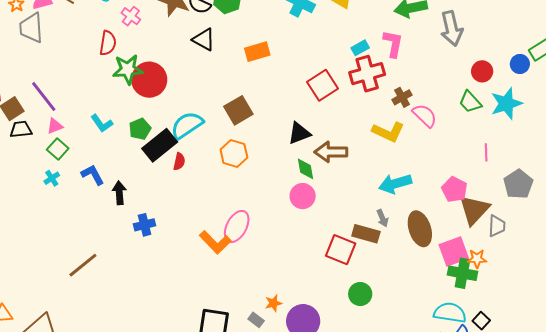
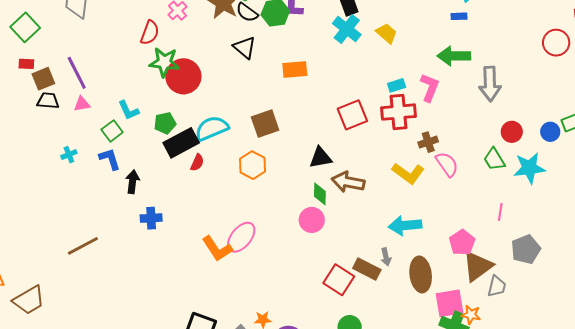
green square: (58, 149) -> (112, 131), moved

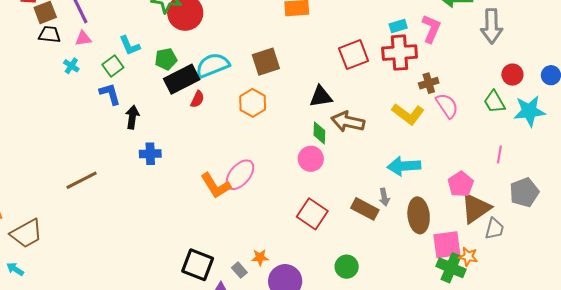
cyan cross: (69, 155) -> (71, 66), moved, turned -35
red square: (339, 280) -> (312, 214), moved

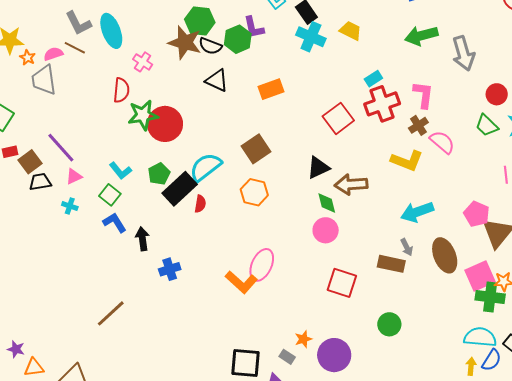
pink L-shape: (431, 29) -> (423, 95), moved

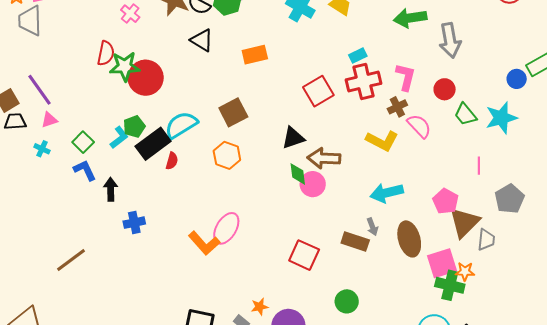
red semicircle: (121, 90) -> (106, 53), moved
red circle: (497, 94) -> (445, 89), moved
cyan L-shape: (120, 171) -> (119, 137), moved, turned -95
pink circle: (326, 230) -> (313, 184), moved

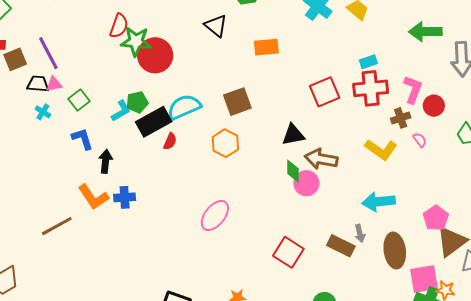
red circle: (445, 89) -> (434, 106), moved
black trapezoid: (15, 122) -> (38, 84), moved
pink semicircle: (419, 126) -> (420, 140), size x0.6
green square: (83, 142) -> (79, 100), moved
orange L-shape: (204, 243) -> (93, 197), moved

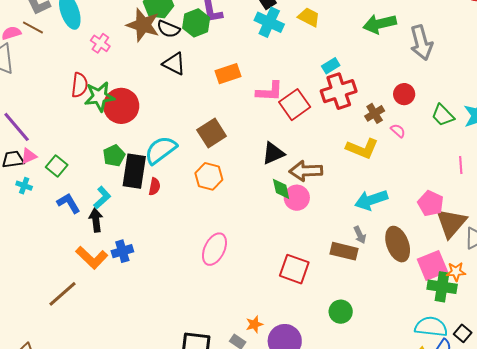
pink L-shape: (413, 89) -> (270, 91), moved, turned 84
cyan L-shape: (121, 111) -> (102, 198), moved
black rectangle: (154, 122) -> (134, 171), turned -40

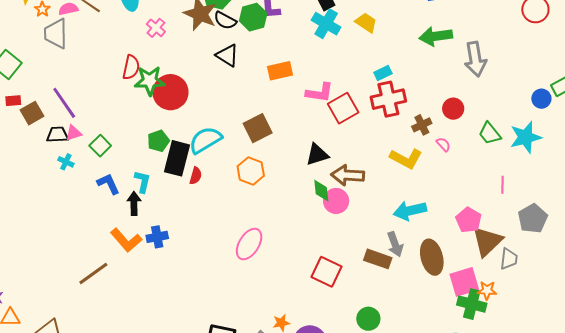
cyan L-shape: (102, 198) -> (142, 182), turned -40
gray arrow: (360, 235) -> (395, 244), size x1.4

